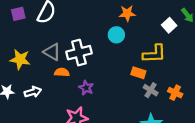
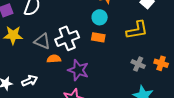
yellow star: (20, 59) -> (13, 35), moved
orange rectangle: (138, 73) -> (98, 37), moved
purple star: (86, 88) -> (78, 70), size x1.5

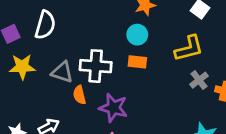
white cross: (67, 38) -> (96, 66), turned 30
orange semicircle: (54, 59) -> (79, 95), turned -96
gray cross: (138, 64) -> (199, 80), moved, turned 32

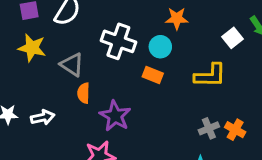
white cross: (96, 66) -> (118, 41), moved
gray cross: (199, 80) -> (209, 128), moved

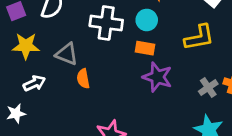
purple star: (115, 116) -> (157, 77), moved
white arrow: (43, 117) -> (34, 83), moved

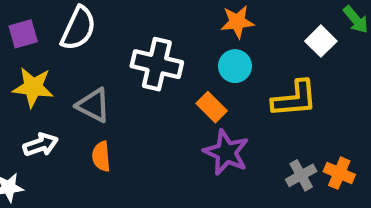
cyan circle: (147, 20) -> (235, 66), moved
orange rectangle: (145, 48) -> (212, 107), turned 30
orange semicircle: (83, 79) -> (101, 156), moved

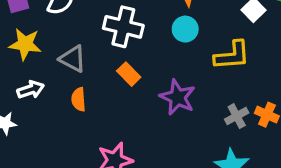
orange rectangle: (212, 107) -> (129, 74), moved

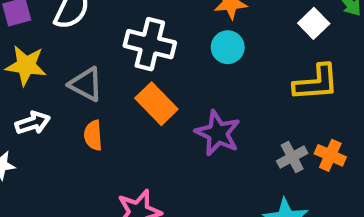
yellow L-shape: (232, 55) -> (316, 83), moved
orange rectangle: (129, 74) -> (156, 104), size x1.4

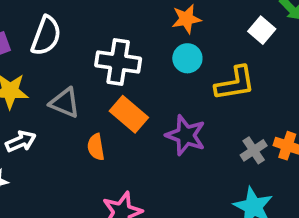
yellow L-shape: (316, 83) -> (235, 83), moved
orange semicircle: (93, 135) -> (96, 147), moved

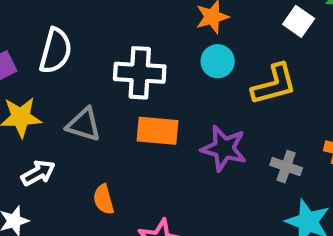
orange rectangle: (129, 114) -> (157, 131), turned -30
orange semicircle: (96, 147) -> (104, 199), moved
gray cross: (254, 150) -> (286, 167), moved, turned -32

